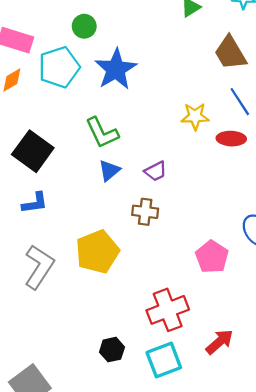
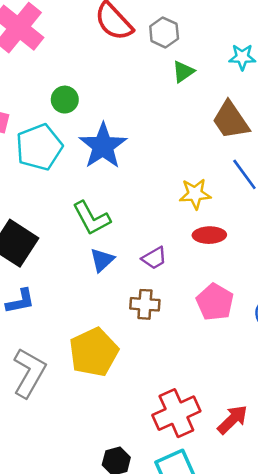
red ellipse: (231, 139) -> (209, 235), moved
pink pentagon: (212, 257) -> (215, 302), moved
red arrow: (220, 342) -> (232, 419), moved

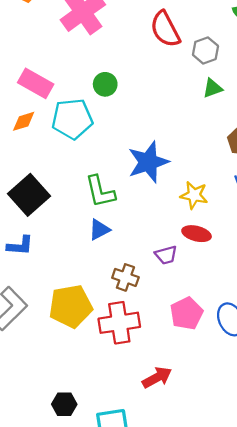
blue star: (103, 146) -> (148, 162), moved
purple trapezoid: (154, 258) -> (166, 255), moved
pink pentagon: (215, 302) -> (187, 313), moved
red cross: (176, 413) -> (119, 323), moved
red arrow: (232, 419) -> (157, 377), moved

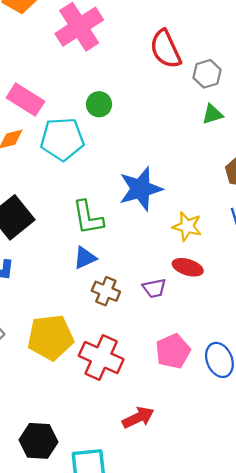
brown cross: (125, 277) -> (106, 291), moved
red cross: (119, 323) -> (101, 358), turned 30
black hexagon: (64, 404) -> (38, 441), size x1.4

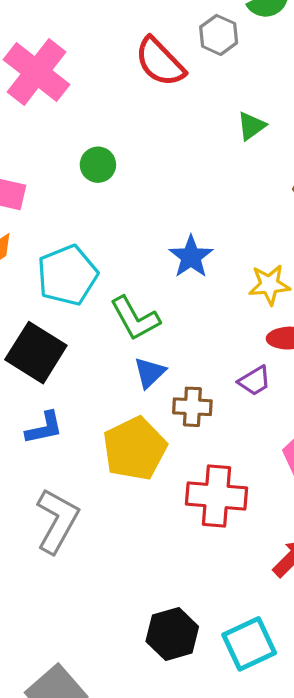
gray hexagon: (207, 74) -> (219, 35), moved
cyan pentagon: (62, 139) -> (67, 275), moved
blue star: (140, 189) -> (191, 257), size x0.7
yellow pentagon: (50, 337) -> (135, 449), moved

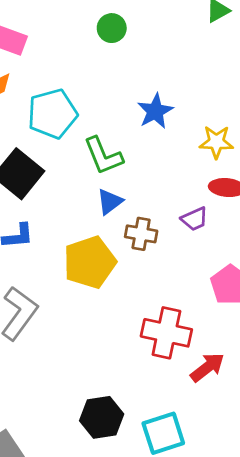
green circle: (98, 165) -> (112, 28), moved
red cross: (216, 496) -> (166, 333), moved

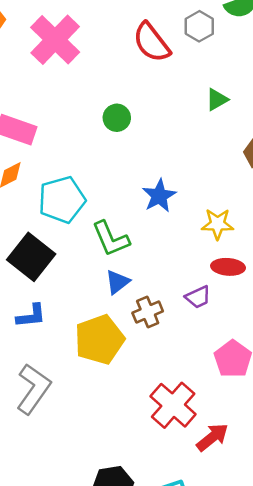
brown cross: (141, 234) -> (148, 312), turned -32
red cross: (166, 333) -> (173, 405), turned 30

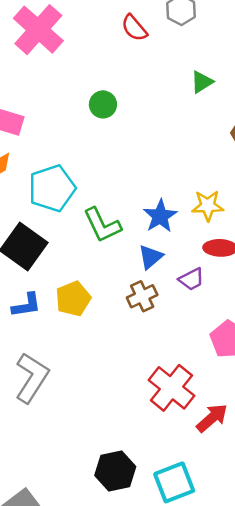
red semicircle: (152, 42) -> (134, 28), size x0.7
blue star: (159, 196) -> (160, 216), moved
blue triangle: (117, 282) -> (151, 257), moved
yellow pentagon: (99, 340) -> (73, 299), moved, size x0.7

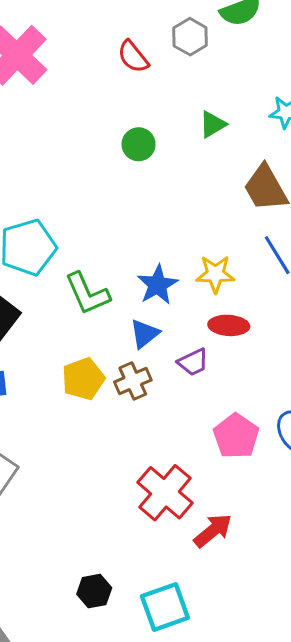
green circle: (103, 104) -> (139, 144), moved
yellow pentagon: (73, 299) -> (83, 379), moved
black hexagon: (115, 471) -> (94, 591), size x0.7

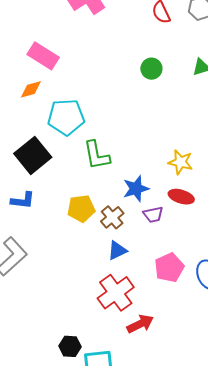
blue star: (158, 285) -> (136, 189), moved
blue triangle: (145, 334) -> (117, 250), moved
brown cross: (133, 381) -> (112, 217), turned -30
black hexagon: (94, 591) -> (70, 346), moved

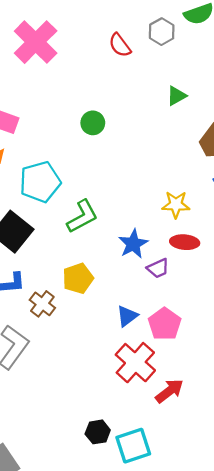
green circle: (151, 69) -> (93, 123), moved
green L-shape: (97, 155) -> (82, 216), turned -96
brown cross: (112, 217) -> (42, 304), moved
pink pentagon: (169, 268) -> (165, 324), moved

